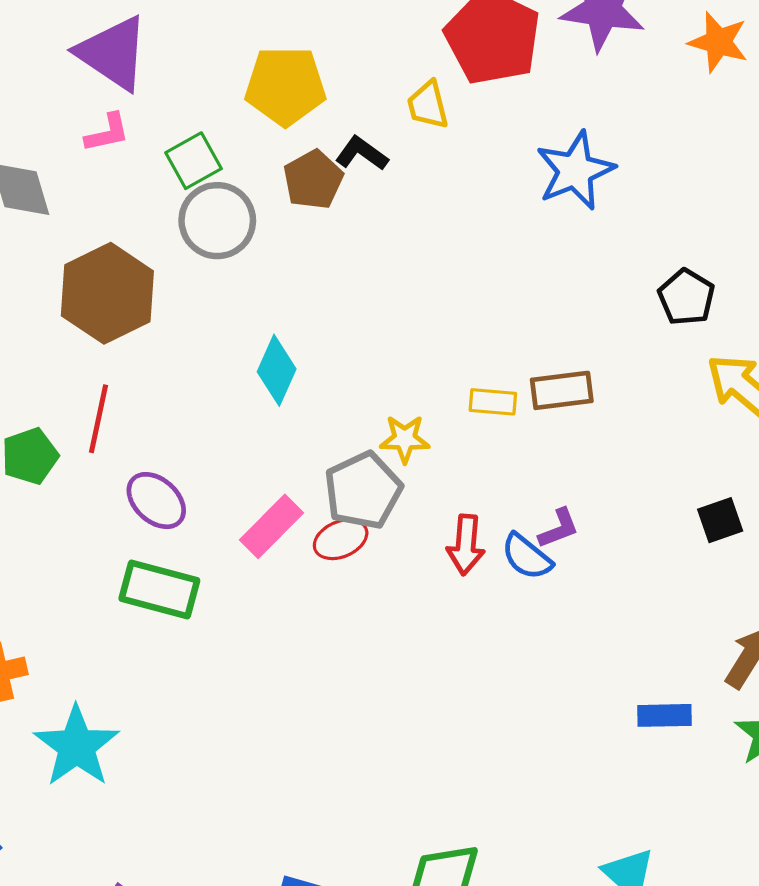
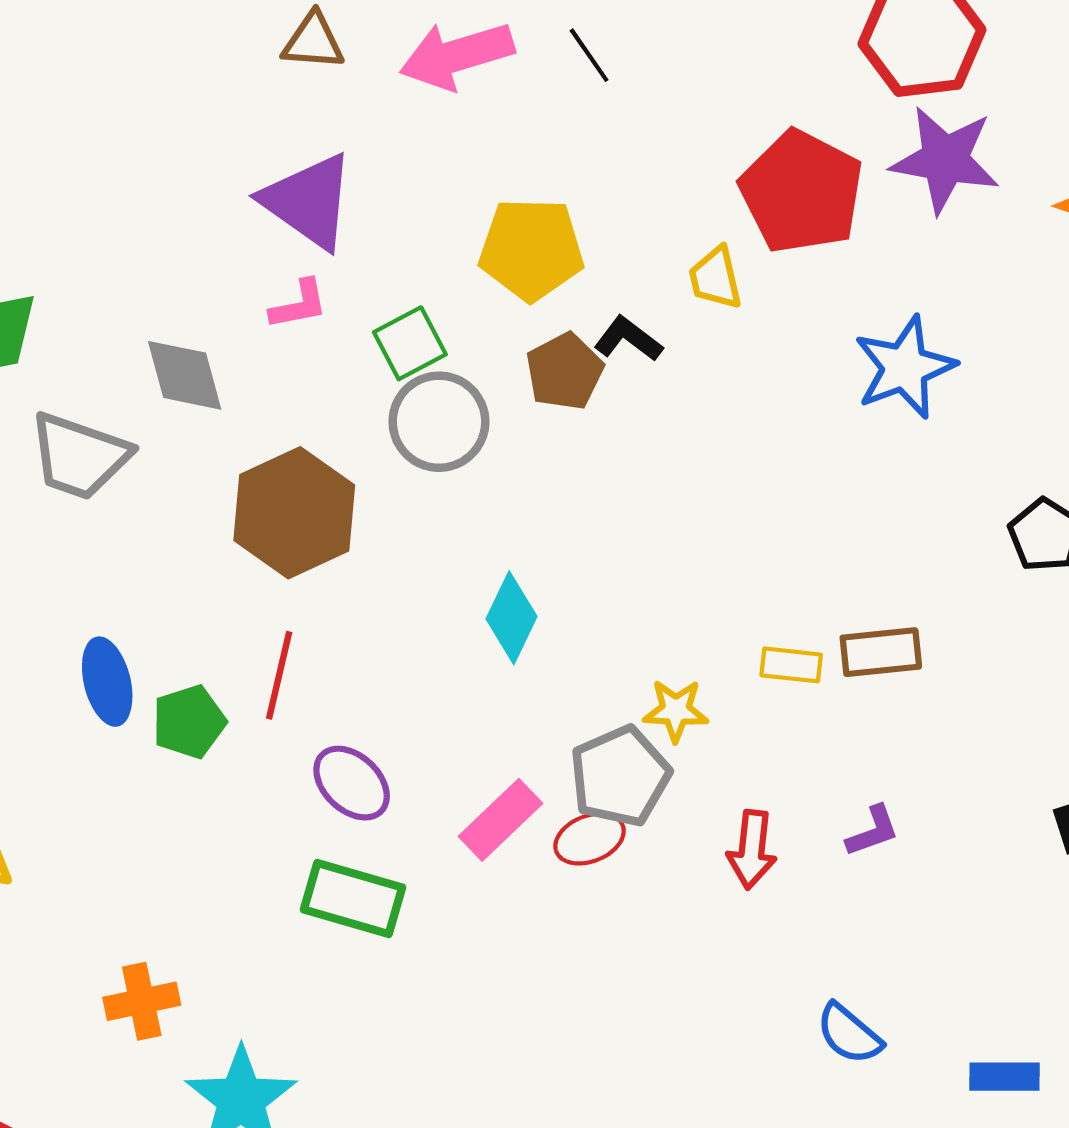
blue semicircle: (527, 557) -> (849, 1034), moved

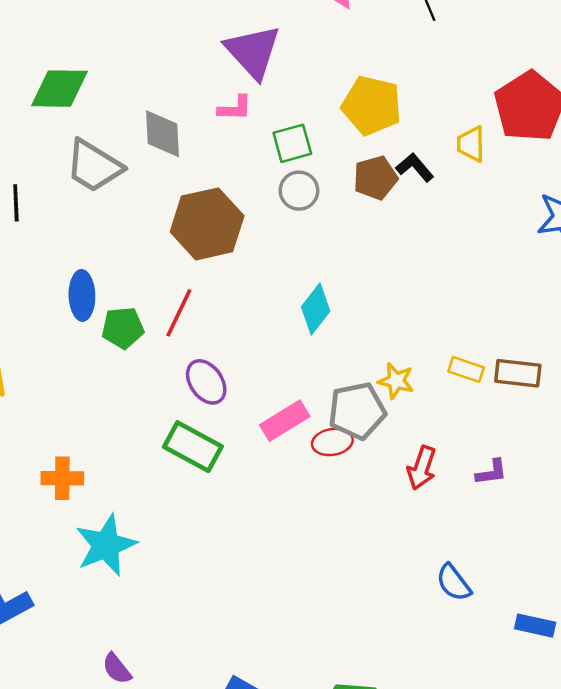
gray circle: (439, 422) -> (299, 191), size x0.7

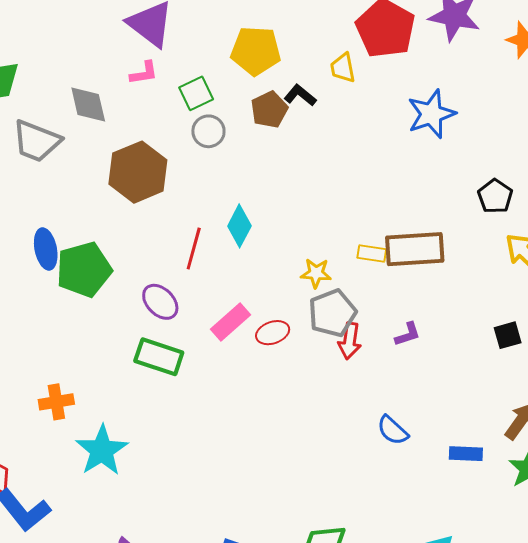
red line: (179, 313) -> (194, 248), moved
green pentagon: (123, 328) -> (84, 270), size x1.6
brown rectangle: (518, 373) -> (415, 249), size x1.5
gray pentagon: (357, 411) -> (332, 313), moved

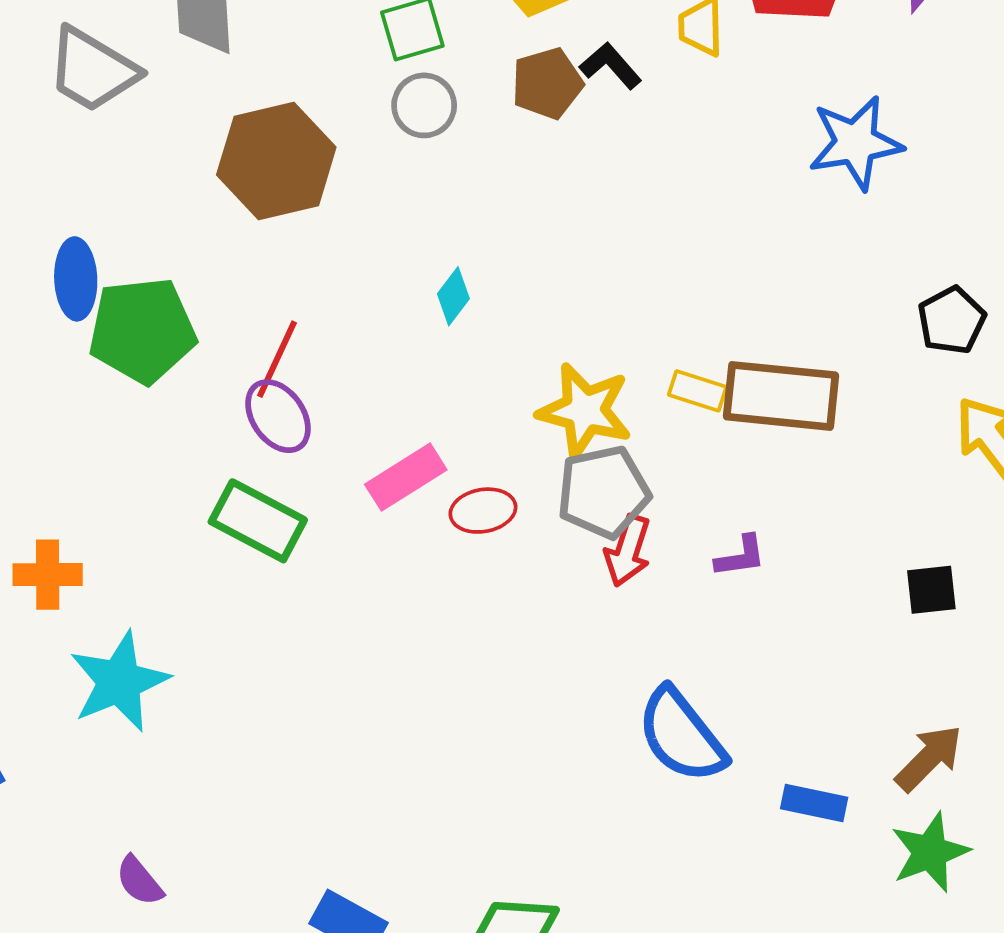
cyan diamond: (239, 226) -> (453, 296), size x0.7
red line: (194, 248) -> (277, 359), moved
yellow star: (316, 273) -> (585, 411), size x1.6
blue semicircle: (393, 430) -> (681, 735), size x1.6

